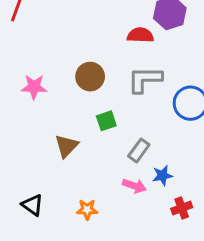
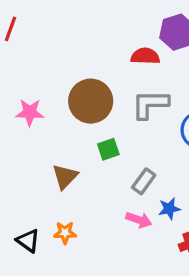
brown circle: (90, 77) -> (91, 101), size x1.4
orange star: (87, 209) -> (65, 233), moved

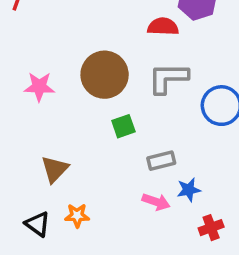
brown triangle: (65, 177) -> (55, 169), moved
gray rectangle: (144, 181) -> (161, 161), turned 40

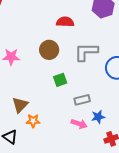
red semicircle: (163, 27) -> (65, 22), moved
brown circle: (105, 75) -> (49, 50), size x0.7
orange star: (77, 216) -> (33, 121), moved

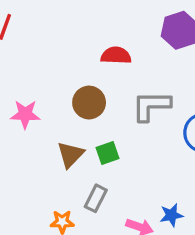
gray rectangle: (82, 100) -> (96, 198), moved, turned -49
brown triangle: (20, 105) -> (71, 155), moved

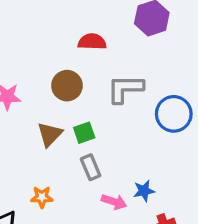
gray rectangle: (96, 198) -> (91, 167), moved, turned -50

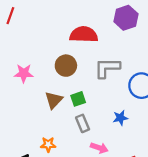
red semicircle: (92, 42) -> (84, 34), size x1.4
blue star: (144, 191) -> (120, 118), moved

